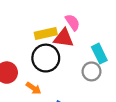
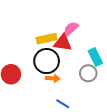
pink semicircle: (73, 22) -> (71, 28), turned -98
orange arrow: (33, 88) -> (53, 78), moved, turned -32

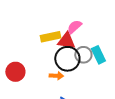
black circle: (47, 61) -> (67, 59), moved
gray circle: (88, 73) -> (83, 55), moved

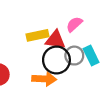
pink semicircle: (74, 27) -> (74, 24), moved
orange arrow: (56, 76) -> (44, 79), size x1.5

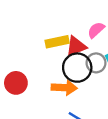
red triangle: (55, 40) -> (76, 46), turned -30

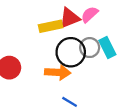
red triangle: (76, 46) -> (70, 18), moved

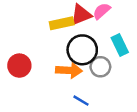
gray circle: (90, 48) -> (100, 67), moved

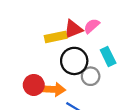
red circle: (19, 66) -> (34, 85), moved
orange arrow: (69, 70) -> (53, 89), moved

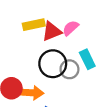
yellow rectangle: (56, 37) -> (34, 25), moved
gray circle: (91, 76) -> (69, 69), moved

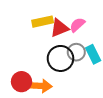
gray circle: (69, 69) -> (76, 52), moved

